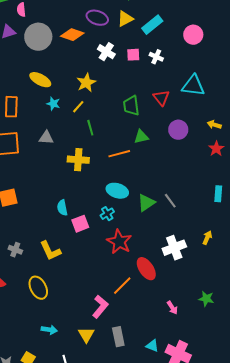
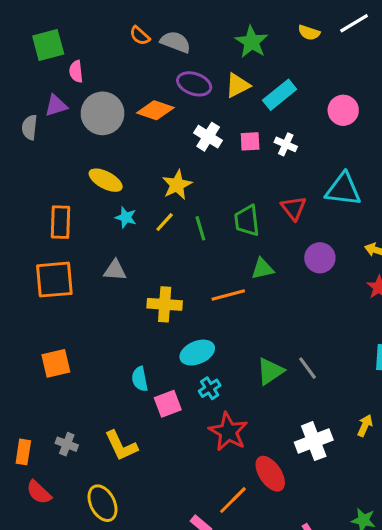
green line: (90, 128) -> (200, 228), moved
cyan ellipse: (117, 191) -> (197, 353), moved, turned -40

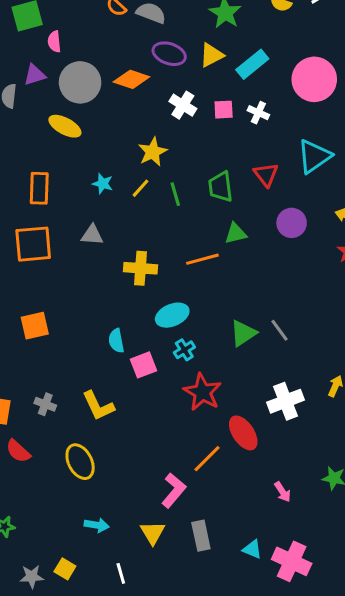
pink circle: (343, 110) -> (314, 79), size x1.5
yellow ellipse: (106, 180) -> (65, 126), moved
cyan triangle: (343, 189) -> (314, 156), turned -42

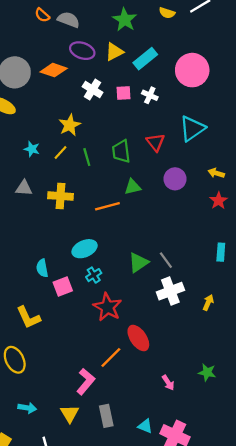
yellow cross: (140, 268) -> (60, 196), moved
white cross: (286, 401) -> (170, 291), moved

